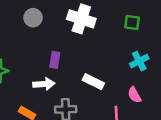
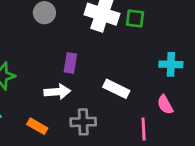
green square: (132, 22) -> (135, 18), moved
cyan cross: (139, 61) -> (171, 64), turned 30

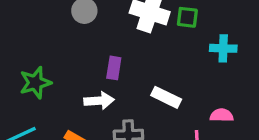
cyan cross: (171, 64) -> (223, 48), moved
pink semicircle: (165, 105) -> (222, 115), turned 120

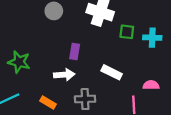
green square: (187, 17) -> (127, 32), moved
green star: (35, 83) -> (19, 62), turned 30

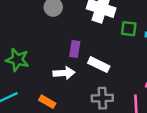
white rectangle: (112, 72) -> (99, 65), moved
gray cross: (85, 99) -> (102, 98), moved

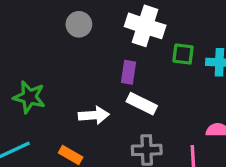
purple rectangle: (75, 49) -> (129, 72), moved

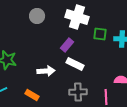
purple rectangle: (129, 72) -> (67, 45), turned 32

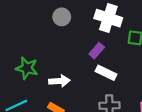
white arrow: (46, 71) -> (59, 81), moved

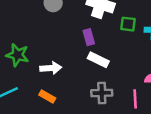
purple rectangle: (97, 51) -> (89, 37), turned -56

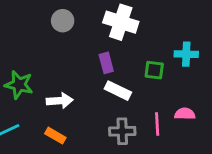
green square: (128, 24) -> (154, 70), moved
pink line: (135, 99) -> (157, 124), moved

